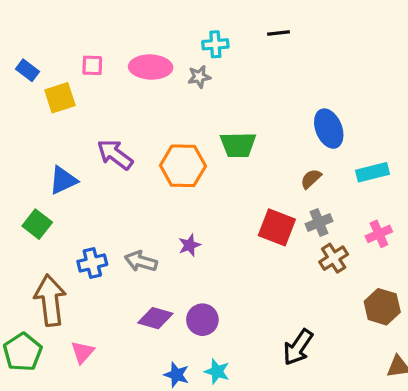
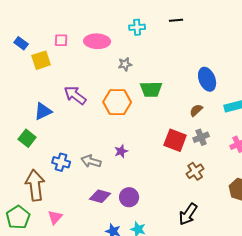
gray star: (199, 77) -> (125, 64), moved
brown cross: (334, 258) -> (195, 171), moved
blue cross: (92, 263) -> (61, 162), turned 30

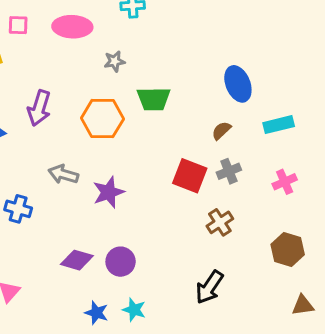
purple arrow: (75, 95) -> (39, 108), turned -110
purple star: (121, 151) -> (108, 192), size x1.5
gray arrow: (91, 161) -> (63, 174), moved

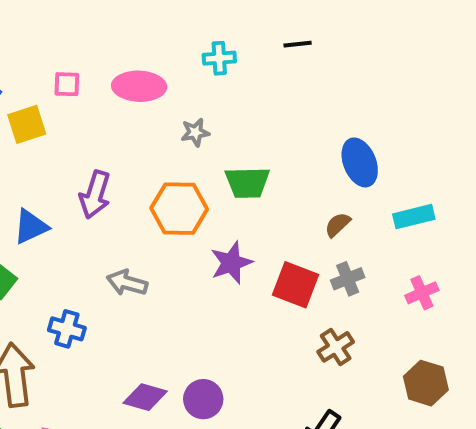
purple star: (108, 192) -> (231, 263), moved

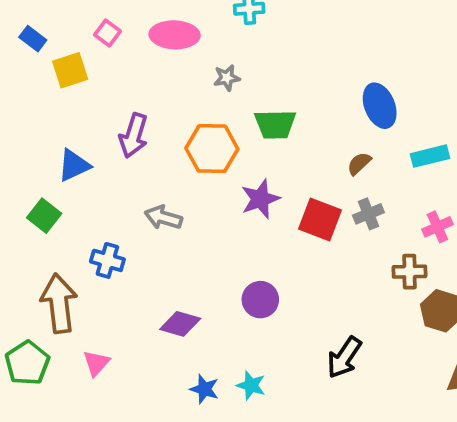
pink square: (67, 84) -> (107, 33), turned 35
brown cross: (336, 347) -> (409, 272), moved, turned 32
purple circle: (203, 399) -> (260, 300), moved

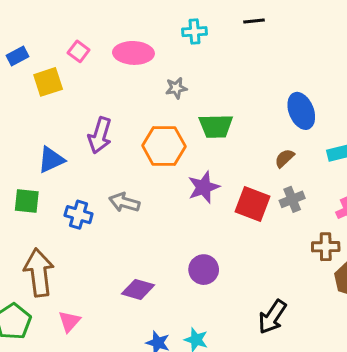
blue rectangle: (33, 39) -> (18, 56), turned -65
green square: (44, 216) -> (27, 201), turned -32
blue cross: (107, 260) -> (79, 215), moved

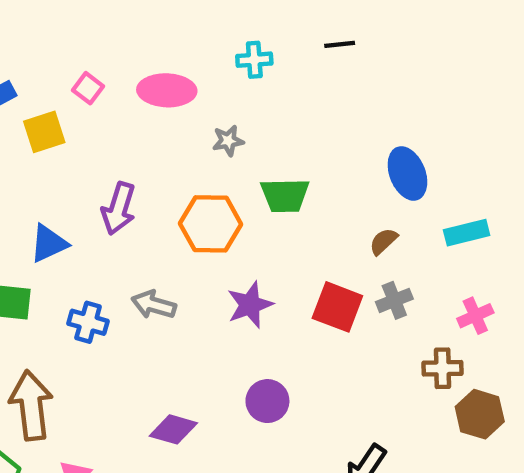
purple star: (204, 187) -> (250, 305), moved

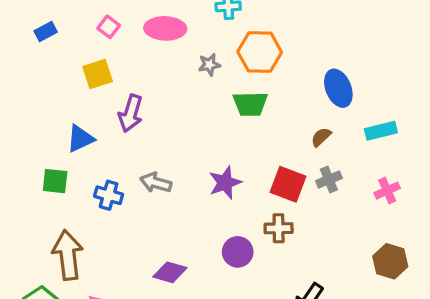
yellow square: (44, 132) -> (98, 74), moved
orange hexagon: (211, 224) -> (260, 52), moved
brown cross: (442, 368) -> (279, 228), moved

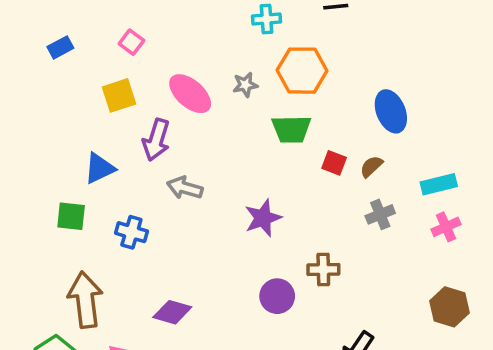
pink ellipse: (165, 28) -> (190, 94), moved, turned 39
cyan rectangle: (381, 131) -> (439, 184), moved
gray arrow: (156, 183) -> (185, 188), moved
red square: (288, 184) -> (334, 163), moved, size x0.6
purple diamond: (170, 272) -> (172, 312), moved

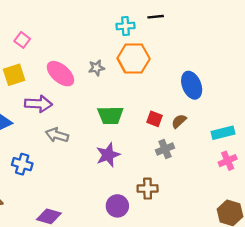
cyan cross: (267, 19) -> (125, 26), moved
green trapezoid: (291, 129) -> (110, 115), moved
purple arrow: (156, 140) -> (38, 104), turned -104
gray cross: (380, 214) -> (165, 149), moved

